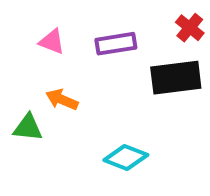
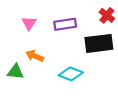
pink triangle: (52, 42) -> (29, 23), turned 42
cyan diamond: (126, 158) -> (71, 74), moved

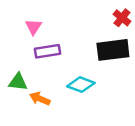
purple rectangle: (65, 24) -> (47, 51), moved
orange arrow: (35, 56) -> (40, 99), moved

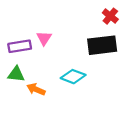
pink triangle: (33, 27) -> (44, 38), moved
purple rectangle: (47, 51) -> (20, 46), moved

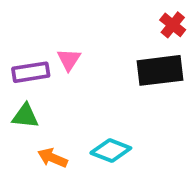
cyan diamond: (73, 77) -> (111, 151), moved
orange arrow: (36, 89) -> (53, 158), moved

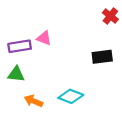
pink triangle: (69, 59) -> (44, 38), turned -42
black rectangle: (160, 70) -> (102, 57), moved, size x0.7

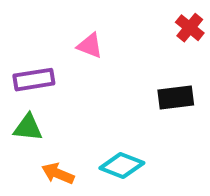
pink triangle: (44, 38) -> (90, 46), moved

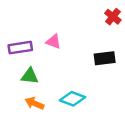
pink triangle: (90, 46) -> (53, 42), moved
green triangle: (28, 128) -> (30, 76), moved

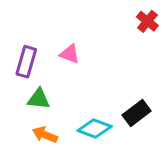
purple rectangle: (20, 48) -> (26, 62), turned -65
black rectangle: (105, 58) -> (137, 113), moved, turned -30

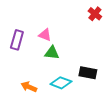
green triangle: (39, 99) -> (52, 53), moved
black rectangle: (137, 113) -> (88, 73), turned 48

